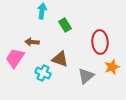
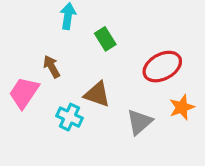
brown arrow: (32, 42) -> (52, 67), turned 56
red ellipse: (100, 42) -> (162, 67), turned 65

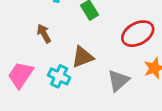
pink trapezoid: (24, 93) -> (20, 75), moved
brown triangle: (97, 94) -> (83, 57), turned -40

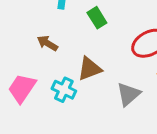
brown arrow: (44, 34) -> (47, 43), turned -30

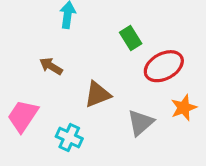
green rectangle: (97, 18) -> (131, 38), moved
cyan cross: (64, 90) -> (69, 138), moved

